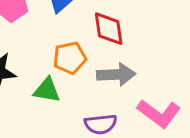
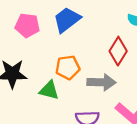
red diamond: (109, 29) -> (118, 51), moved, turned 36

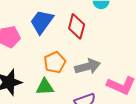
red diamond: (118, 51) -> (77, 26), moved

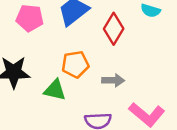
gray arrow: (88, 66) -> (113, 80), size x0.7

